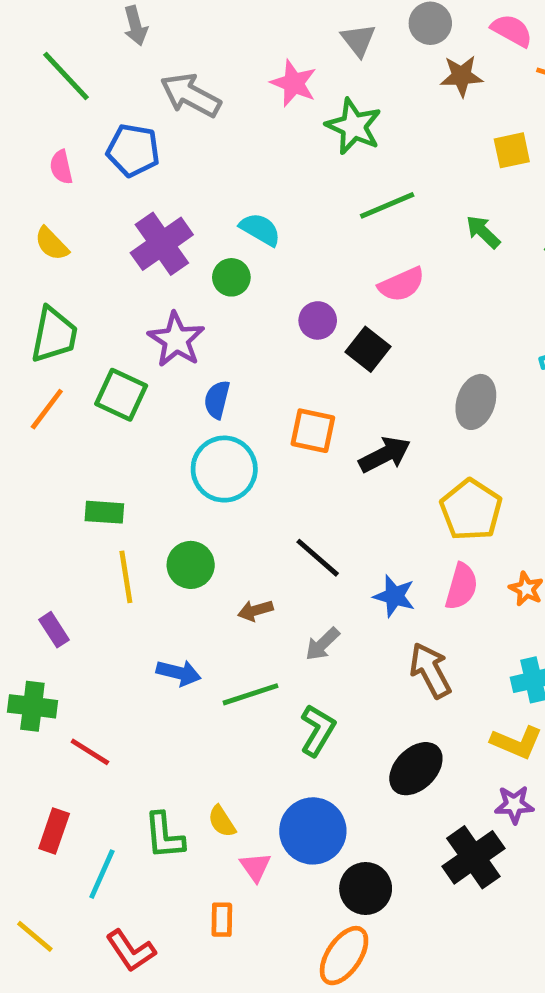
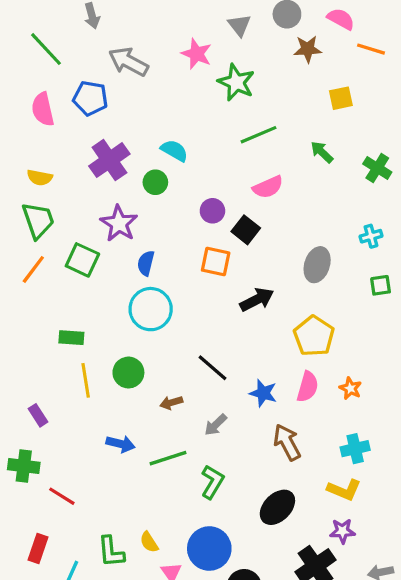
pink semicircle: (61, 167) -> (43, 109), size x1.5
yellow semicircle: (52, 244) -> (40, 177), moved, turned -35
green trapezoid: (54, 335) -> (38, 220), turned -30
orange square: (313, 431) -> (216, 262), moved

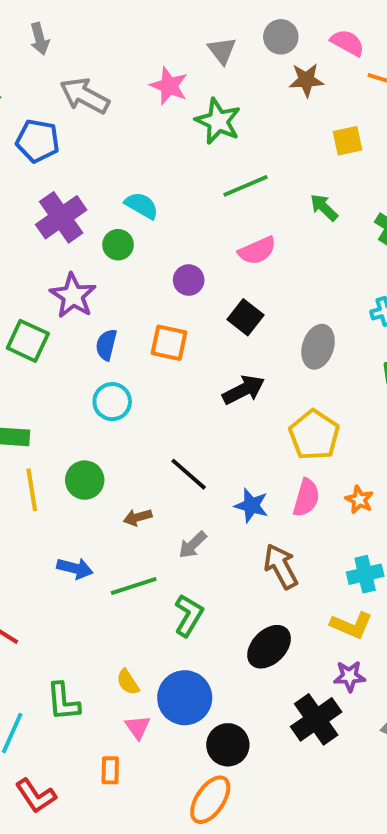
black square: (246, 230) -> (246, 317), moved
orange square: (216, 262) -> (169, 343), moved
cyan circle: (151, 309) -> (112, 402), size x0.7
yellow semicircle: (149, 542) -> (128, 682), moved

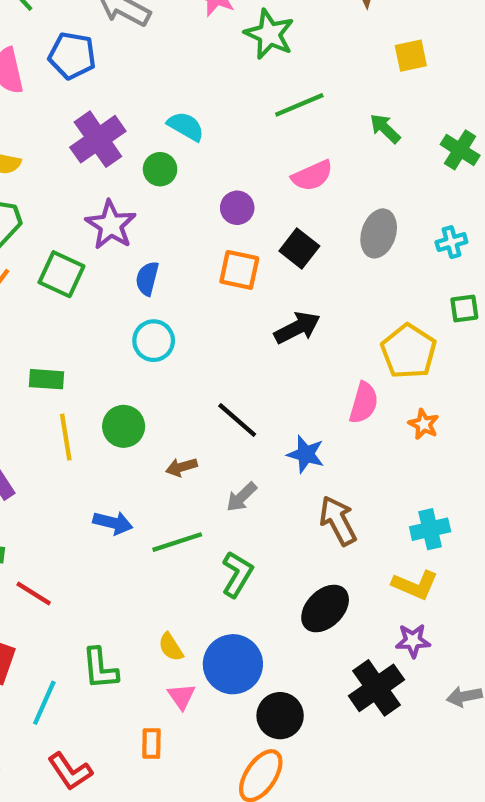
orange square: (169, 343) -> (239, 270), moved
gray ellipse: (318, 347) -> (379, 233), moved
yellow pentagon: (314, 435) -> (409, 351), moved
pink semicircle: (306, 498) -> (364, 403), moved
orange star: (359, 500) -> (424, 424), moved

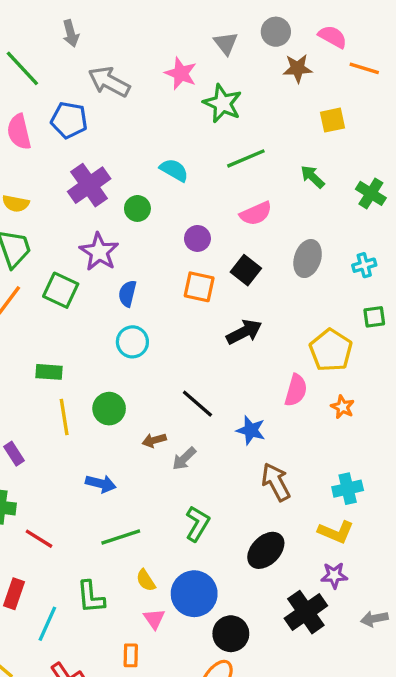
cyan semicircle: (186, 126) -> (174, 170), moved
gray arrow: (241, 497) -> (184, 459), moved
green line: (177, 542) -> (121, 537), moved

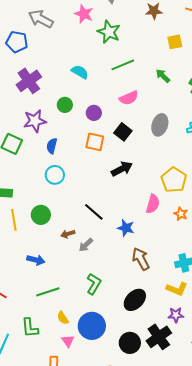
green circle: (137, 208) -> (65, 105), moved
purple star: (99, 252) -> (35, 121), turned 30
black circle: (231, 634) -> (130, 343), moved

